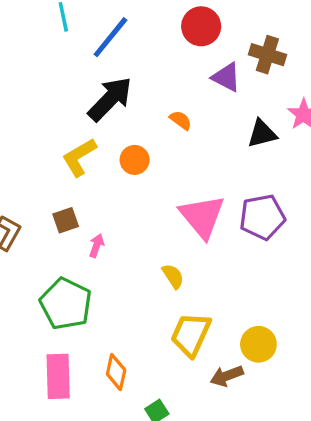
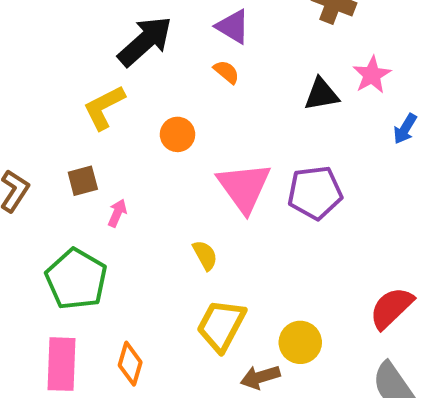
purple triangle: (226, 77) -> (233, 27), moved
orange circle: (135, 160) -> (178, 134), moved

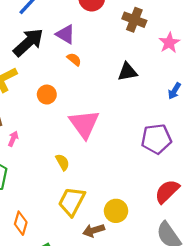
purple triangle: (233, 27) -> (65, 34), moved
pink star: (372, 75) -> (169, 43), moved
purple pentagon: (315, 193) -> (156, 139), moved

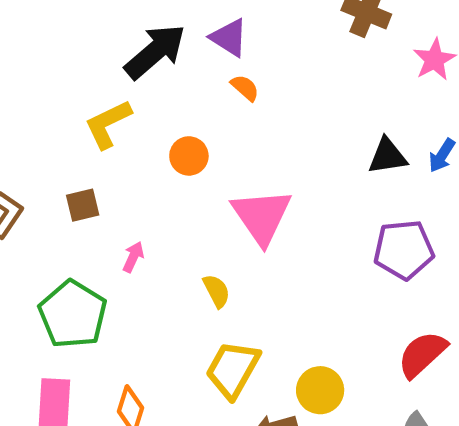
black triangle: (127, 72) -> (387, 156), moved
pink arrow: (13, 139) -> (133, 257), moved

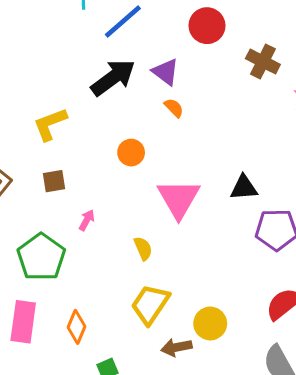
yellow L-shape: (108, 124) -> (50, 124), moved
black triangle: (387, 156) -> (244, 188), moved

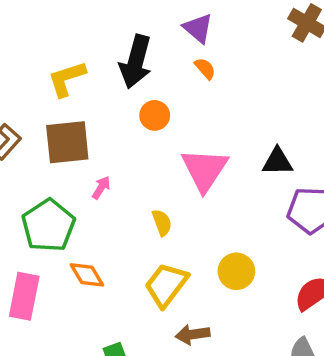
black arrow: (113, 78) -> (136, 62), moved, turned 138
brown square: (54, 181) -> (67, 142), size x1.8
yellow circle: (210, 323) -> (236, 271), moved
orange diamond: (77, 327) -> (87, 275), moved, turned -56

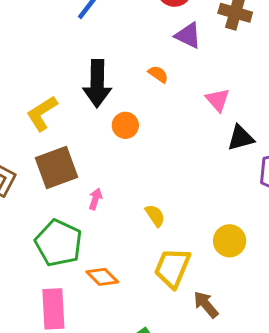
purple triangle: (198, 28) -> (188, 35), moved
pink triangle: (205, 170) -> (218, 100), moved, size x0.6
brown arrow: (193, 334) -> (206, 304), turned 72

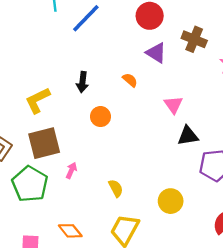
black arrow: (97, 83) -> (82, 82), size x0.6
yellow circle: (230, 241) -> (171, 201), moved
green pentagon: (59, 243) -> (30, 184), moved

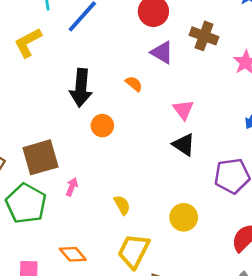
black arrow: (82, 82) -> (81, 88), size x1.6
yellow L-shape: (38, 100) -> (28, 43), moved
black triangle: (188, 136) -> (184, 145), moved, turned 45

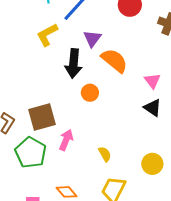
yellow L-shape: (28, 43) -> (47, 35), moved
purple triangle: (162, 52) -> (92, 39), moved, turned 36
orange semicircle: (134, 84) -> (114, 61), size x2.0
pink arrow: (72, 187) -> (66, 140), size x1.5

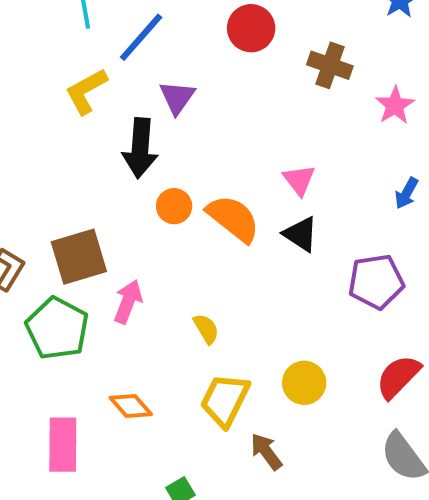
orange semicircle: (114, 61) -> (233, 218), moved
yellow circle: (152, 164) -> (304, 383), moved

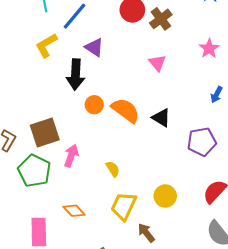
brown cross: (330, 65) -> (161, 19), moved, turned 35
purple triangle: (177, 97) -> (94, 47), turned -30
pink triangle: (299, 180) -> (157, 63), moved

